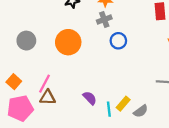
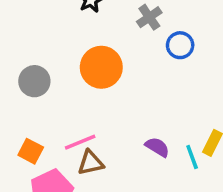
pink line: (44, 84) -> (80, 142), turned 54

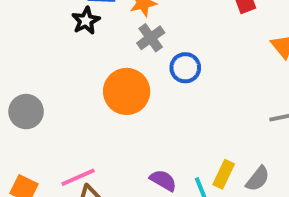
orange circle: (101, 67) -> (127, 91), moved

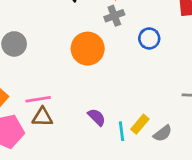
blue circle: (185, 68) -> (149, 38), moved

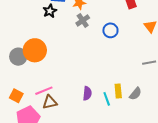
orange circle: (88, 49) -> (35, 50), moved
purple semicircle: (97, 117) -> (87, 93), turned 64
yellow rectangle: (140, 124) -> (118, 91), turned -32

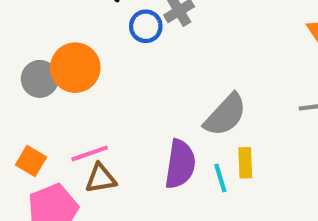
blue circle: (110, 30) -> (146, 26), moved
purple semicircle: (87, 93) -> (180, 164), size x1.6
gray semicircle: (135, 94) -> (225, 115), moved, size x1.6

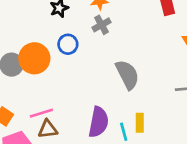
blue circle: (146, 26) -> (68, 44), moved
gray semicircle: (225, 115) -> (127, 75), moved, turned -72

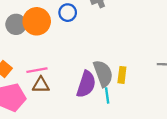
gray semicircle: (127, 75) -> (103, 73), moved
yellow rectangle: (140, 123) -> (122, 75), moved

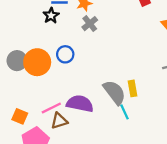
blue circle: (68, 13) -> (65, 54), moved
gray circle: (16, 24) -> (17, 61), moved
purple semicircle: (86, 84) -> (80, 104), moved, turned -80

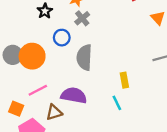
blue circle: (65, 54) -> (62, 38), moved
gray semicircle: (114, 92) -> (84, 57), moved, turned -140
pink line: (51, 108) -> (38, 90), moved

